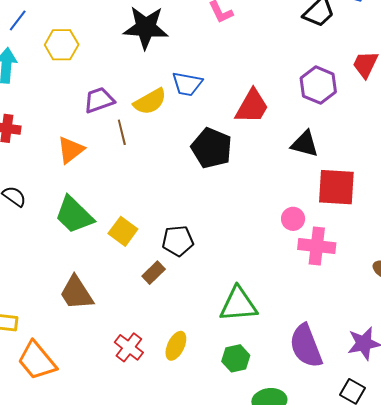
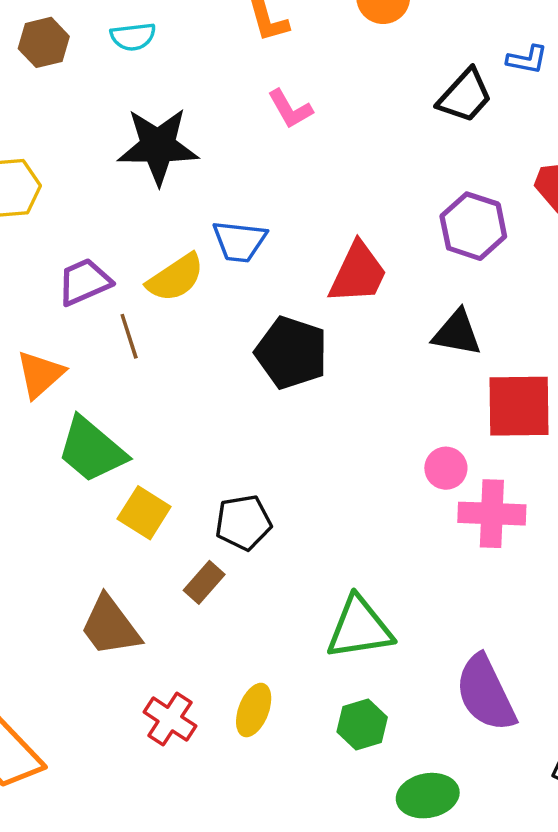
green trapezoid: (74, 215) -> (92, 450), moved
brown trapezoid: (76, 293) -> (110, 626), moved

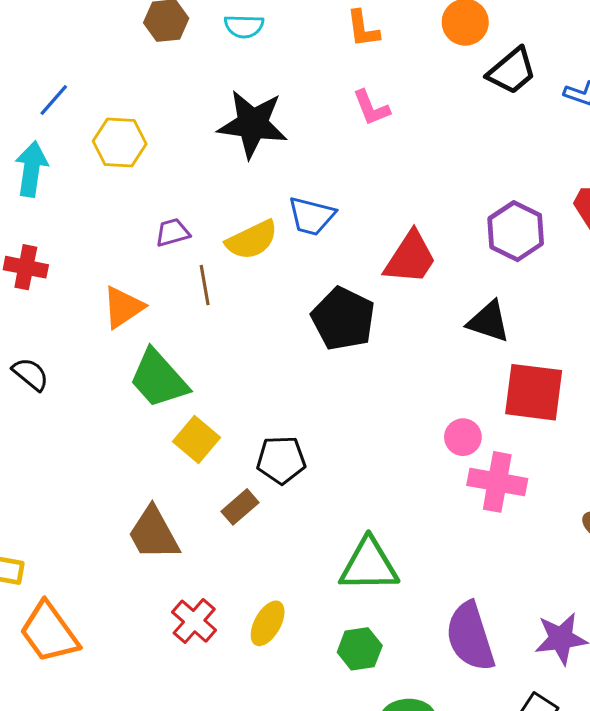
black trapezoid: (465, 96) -> (512, 71), moved
purple trapezoid: (84, 282) -> (172, 233), size x0.7

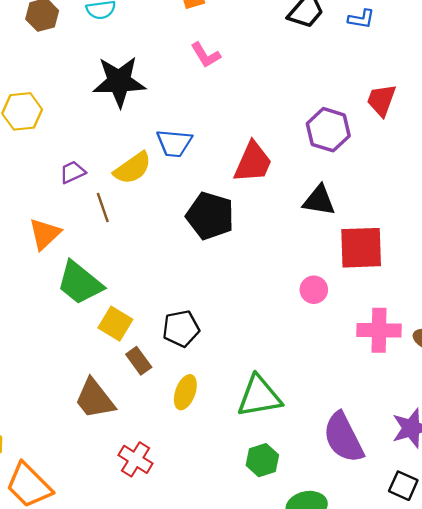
pink cross: (497, 482) -> (379, 330), moved
brown rectangle: (240, 507) -> (139, 361), moved, turned -76
yellow ellipse: (268, 623) -> (185, 392), moved

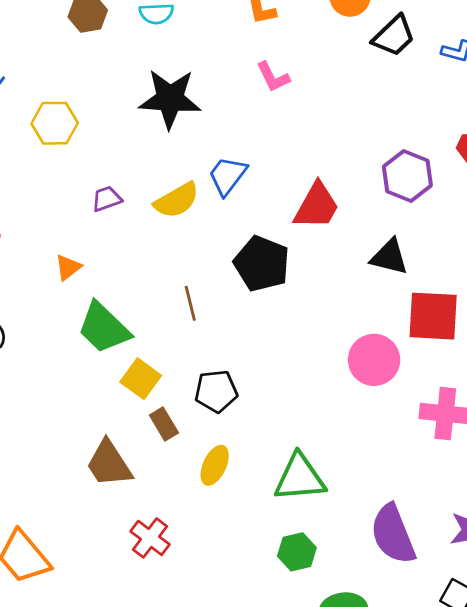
blue trapezoid: (174, 143) -> (227, 176), turned 117
brown line: (103, 207) -> (190, 303), moved
orange triangle: (45, 234) -> (68, 267), size x0.7
pink circle: (314, 290) -> (374, 360), size x1.6

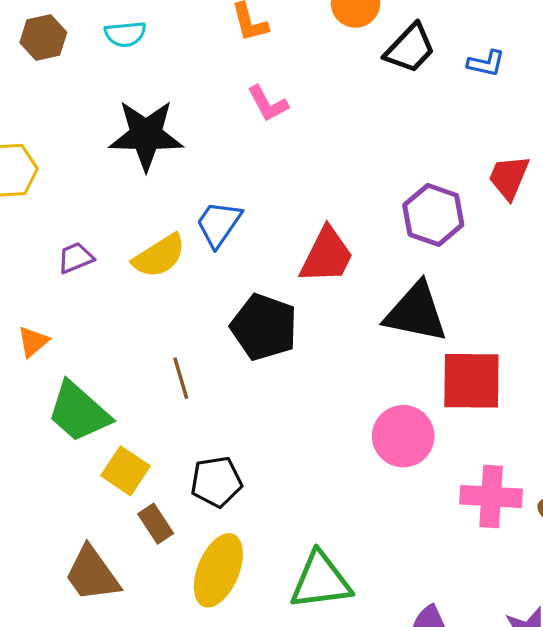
black triangle: (389, 257) -> (416, 312), size x1.4
yellow ellipse: (215, 465) -> (218, 570), size x1.5

